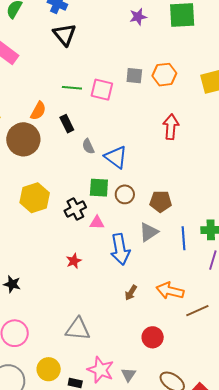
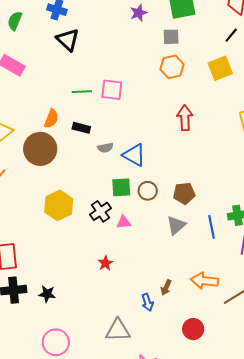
gray square: (134, 76) -> (171, 37), moved
black rectangle: (67, 124) -> (81, 128), turned -42
gray semicircle: (88, 146) -> (105, 148), turned -70
blue arrow: (120, 249) -> (147, 302), moved, size x0.6

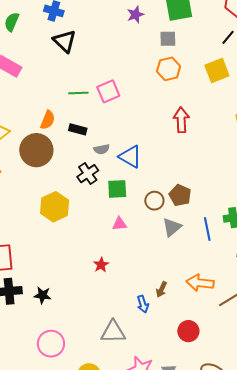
pink square: (112, 90) -> (108, 91), turned -30
brown circle: (148, 191) -> (154, 201), moved
brown pentagon: (184, 193) -> (180, 195), turned 30
black cross: (100, 211) -> (88, 174), moved

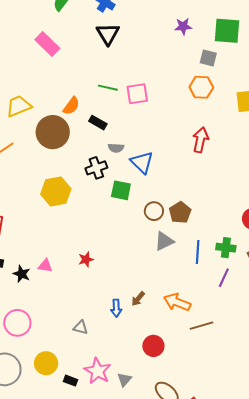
pink triangle: (119, 224) -> (45, 266), moved
gray triangle: (113, 332) -> (81, 327), size x0.6

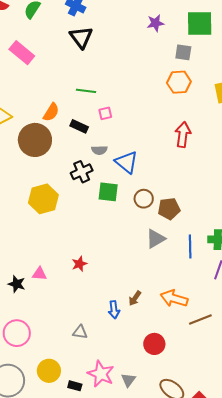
pink square: (137, 94) -> (105, 113), moved, size x0.6
brown circle: (154, 211) -> (144, 199), moved
brown pentagon: (180, 212) -> (169, 209), turned 30

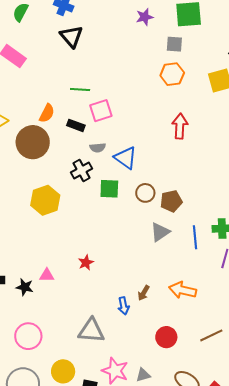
pink square: (105, 113) -> (101, 111), size x1.6
brown line: (200, 320) -> (211, 335), moved
gray triangle: (80, 332) -> (91, 331), size x1.8
gray triangle: (128, 380) -> (143, 375), turned 42

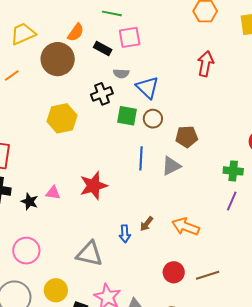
brown circle: (145, 193) -> (153, 119), moved
blue line: (195, 237) -> (141, 158), moved
red star: (86, 263) -> (93, 186), size x1.8
red circle: (166, 337) -> (174, 272), moved

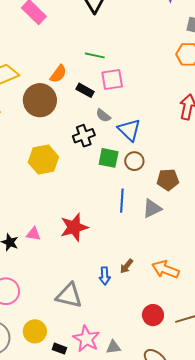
gray semicircle: (121, 73) -> (103, 116), turned 35

